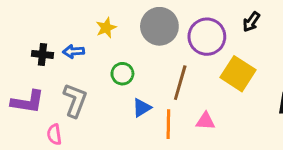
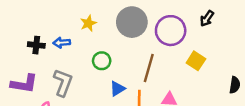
yellow square: (238, 74) -> (196, 61), size x0.7

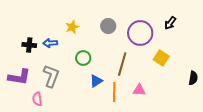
gray circle: (132, 22) -> (108, 26), size x0.6

